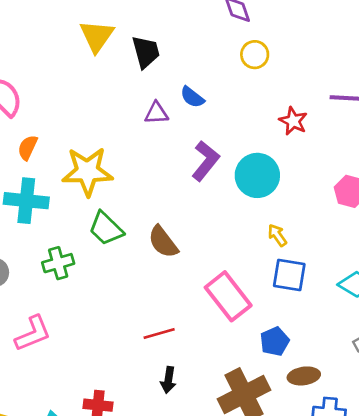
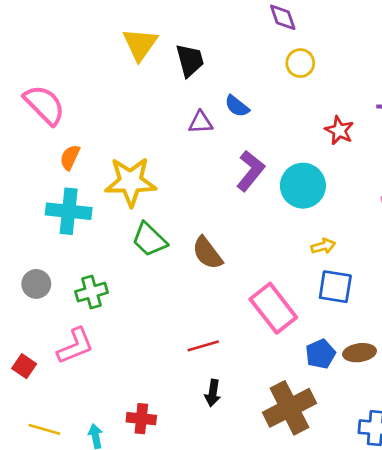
yellow arrow: (277, 235) -> (323, 246), turned 110
green cross: (58, 263) -> (91, 292), moved
brown ellipse: (304, 376) -> (360, 353), moved

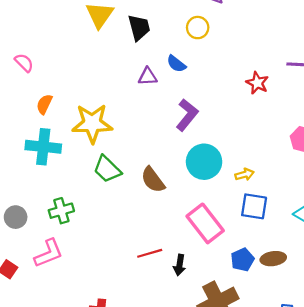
yellow circle: (300, 63) -> (198, 28), moved
pink semicircle: (44, 105) -> (24, 63), size x0.6
cyan circle: (303, 186) -> (204, 162), moved
gray circle: (36, 284) -> (16, 217), moved
black arrow: (213, 393) -> (180, 265), moved

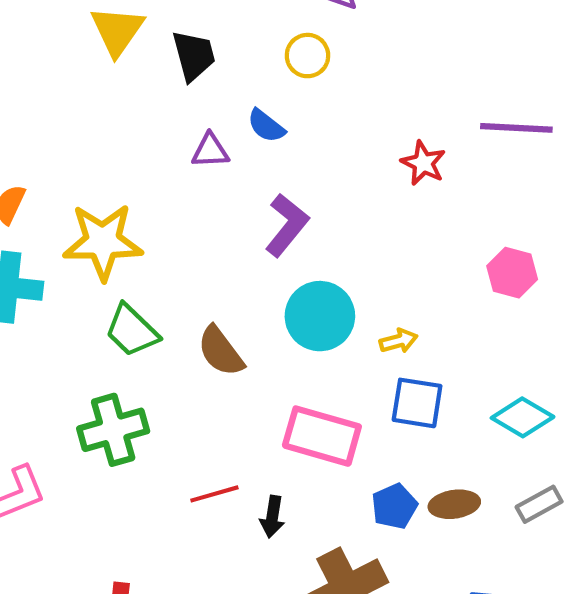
green cross: (61, 211) -> (113, 430), moved, size x1.4
pink rectangle: (205, 223) -> (322, 436), turned -36

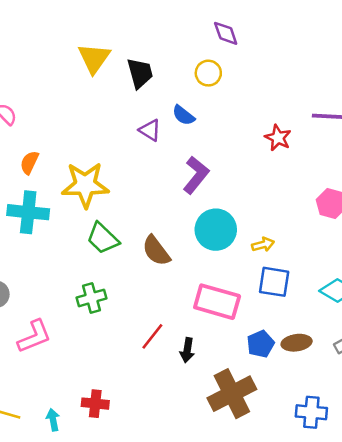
purple triangle: (210, 151) -> (150, 130), turned 35
green cross: (113, 430) -> (92, 298), size x0.7
red line: (214, 494) -> (152, 336), turned -36

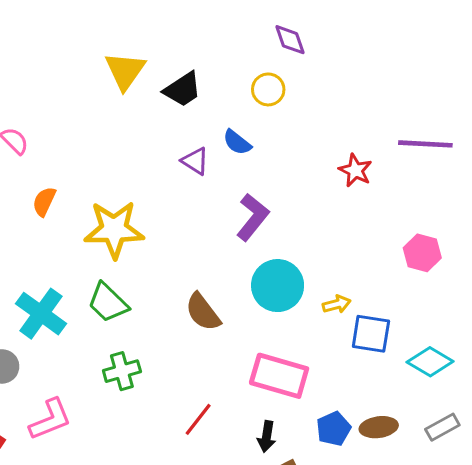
black trapezoid: (140, 73) -> (183, 89), turned 72
cyan cross: (28, 212) -> (41, 314), moved, turned 30
green trapezoid: (103, 238) -> (108, 303), moved
blue square: (274, 282) -> (371, 334), moved
black arrow: (187, 350) -> (267, 436), moved

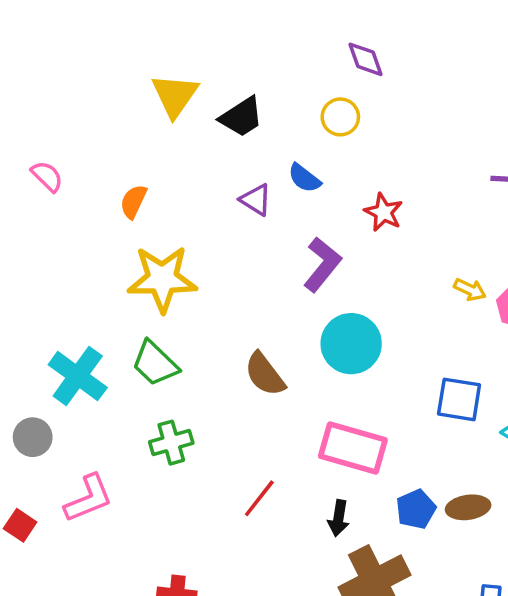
red star: (355, 170) -> (383, 212), moved
orange semicircle: (44, 202) -> (133, 201), moved
yellow arrow: (337, 304) -> (470, 290), moved, turned 40

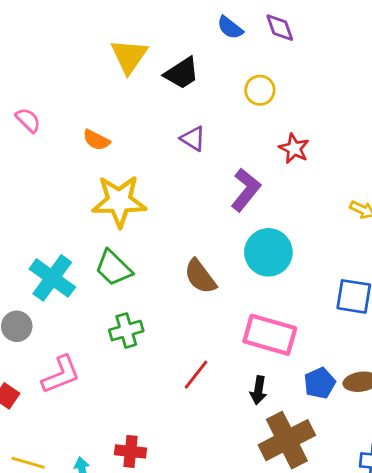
yellow circle: (340, 117) -> (260, 90), moved
blue semicircle: (304, 178) -> (230, 28), moved
orange semicircle: (133, 201) -> (96, 140), turned -88

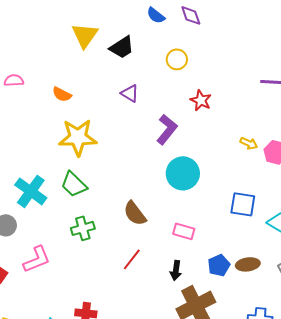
pink semicircle: (28, 120) -> (14, 80), turned -48
brown semicircle: (200, 277) -> (135, 213), moved
pink rectangle: (270, 335) -> (184, 231), size x0.6

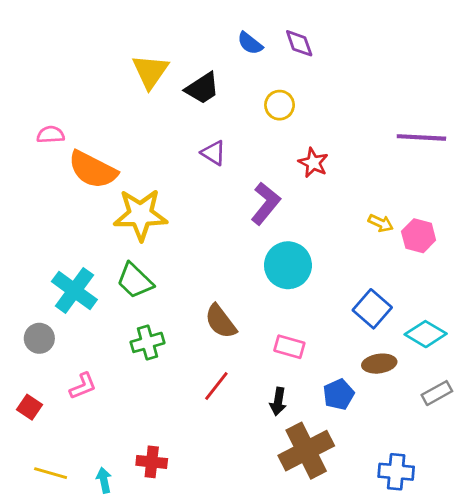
orange semicircle: (62, 94) -> (93, 170), moved, size x1.8
blue square: (243, 204) -> (372, 309), turned 32
pink L-shape: (37, 259) -> (83, 386), size x0.7
brown ellipse: (248, 264) -> (379, 364), moved

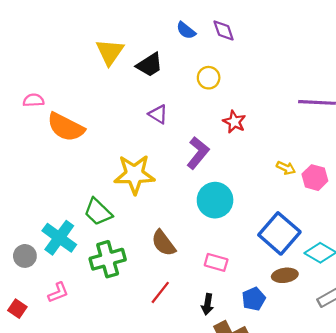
yellow star: (140, 215) -> (134, 174), moved
cyan cross: (74, 291) -> (59, 238), moved
blue square: (372, 309) -> (279, 233), size x1.4
green cross: (147, 342) -> (108, 259), size x1.4

